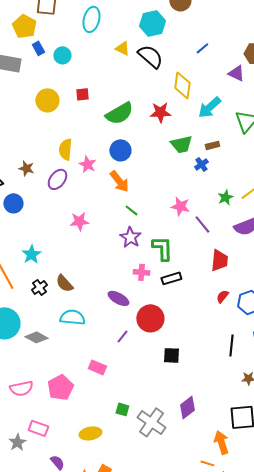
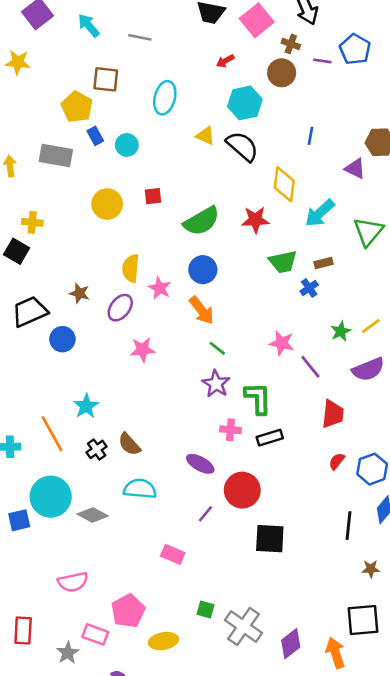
blue line: (202, 48) -> (310, 136), turned -40
pink star: (79, 221) -> (143, 350), moved
black square: (171, 355) -> (270, 539), size x1.4
pink pentagon: (60, 387) -> (128, 611), moved
purple diamond: (187, 407) -> (291, 644), moved

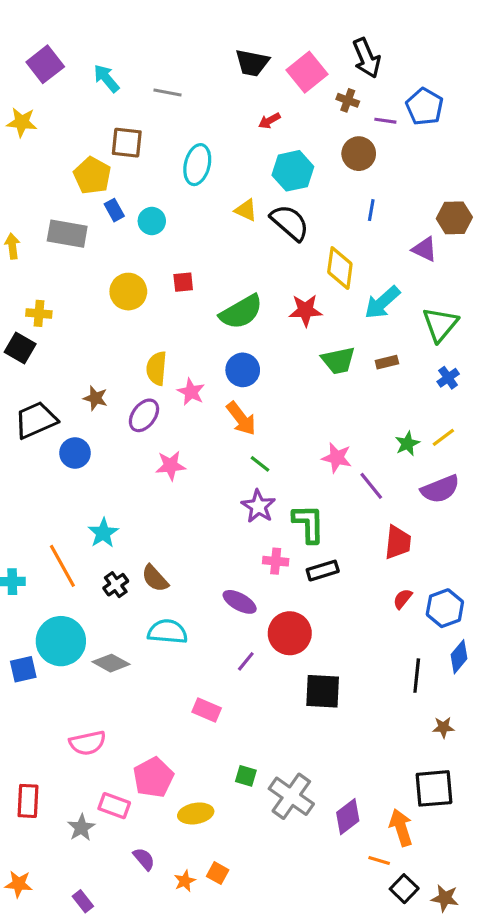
brown circle: (282, 73) -> (359, 154), moved
blue cross: (309, 288) -> (448, 378), moved

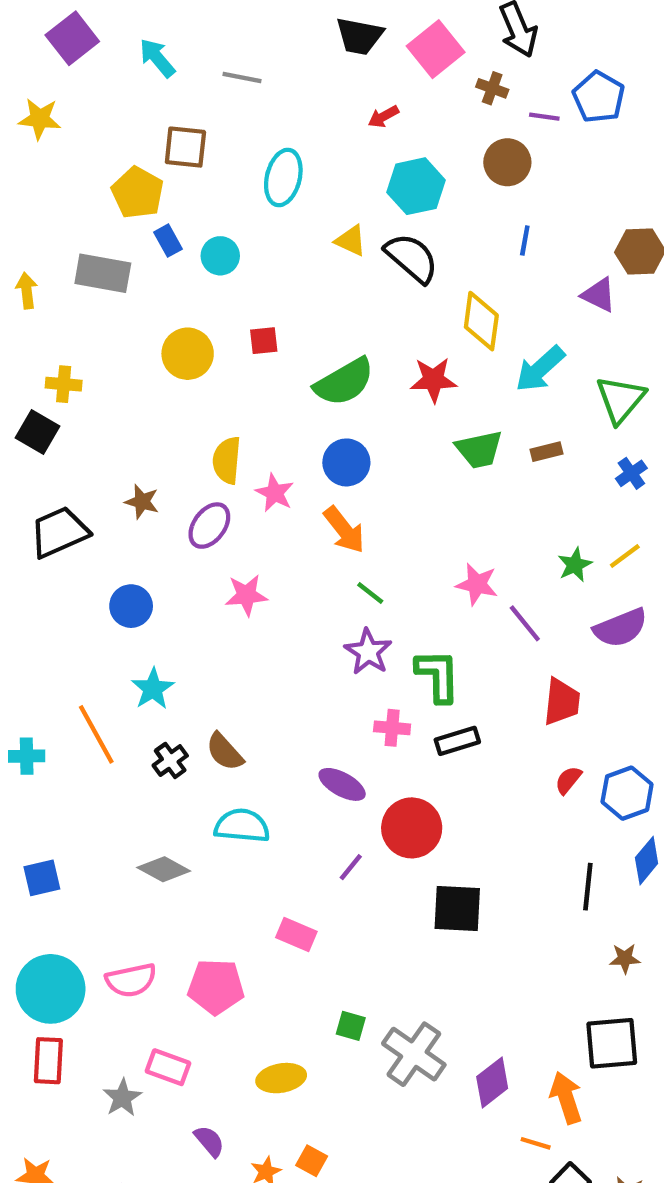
blue circle: (75, 453) -> (131, 606), moved
cyan circle: (61, 641) -> (51, 989), moved
pink pentagon: (153, 777) -> (216, 987), moved, turned 30

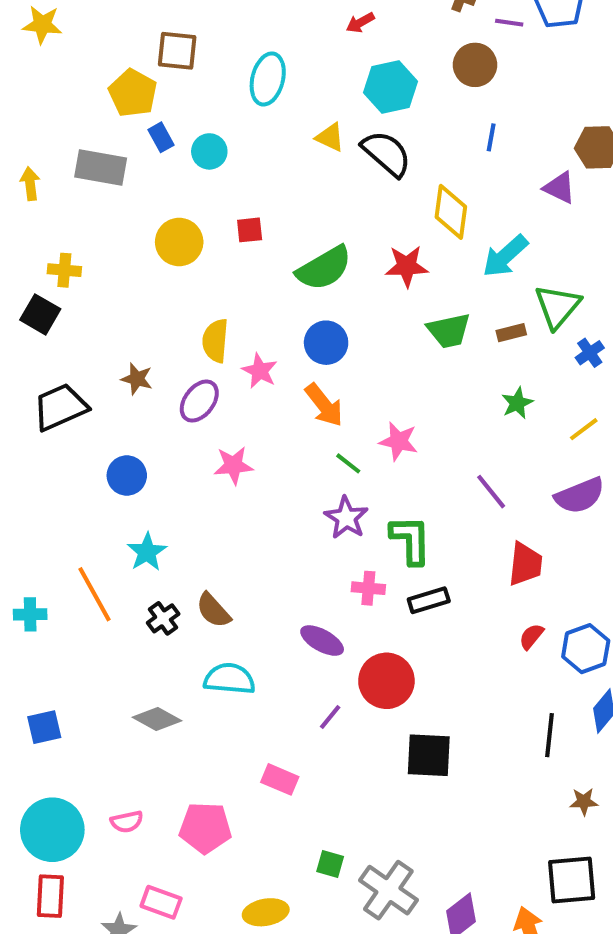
green triangle: (620, 399) -> (558, 306), moved
green star: (575, 565) -> (517, 403), moved
pink star: (477, 584) -> (399, 441), moved
pink semicircle: (131, 980) -> (127, 822), size x0.7

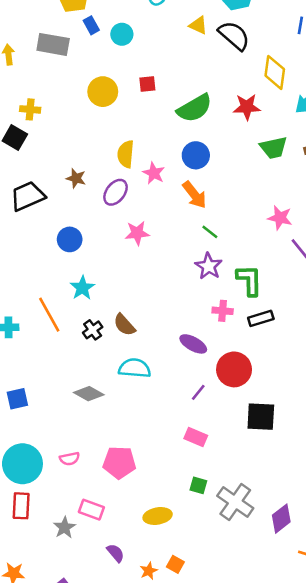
pink star: (399, 441) -> (280, 218), moved
pink rectangle: (280, 779) -> (196, 437), moved

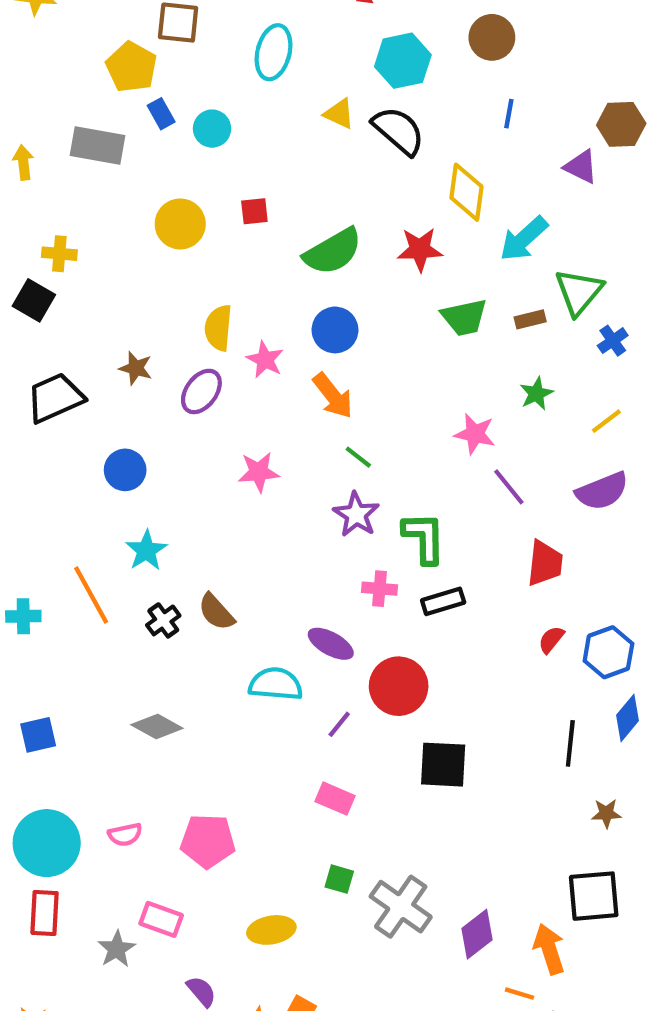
pink star: (137, 233) -> (259, 472), moved
cyan semicircle: (135, 368) -> (276, 684), moved

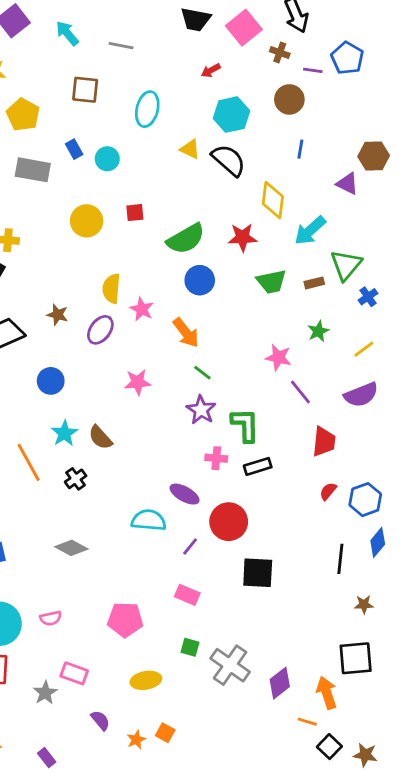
yellow pentagon: (131, 67) -> (23, 115), moved
blue circle: (335, 330) -> (200, 280), moved
brown semicircle: (216, 612) -> (100, 437), moved
pink pentagon: (208, 841) -> (125, 620), moved

